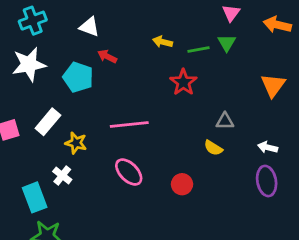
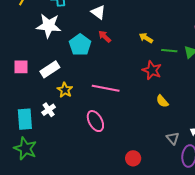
red star: (183, 82) -> (152, 70), turned -30
gray triangle: (225, 121) -> (173, 138), moved, turned 32
yellow semicircle: (213, 148) -> (162, 101), moved
red circle: (182, 184) -> (133, 158), moved

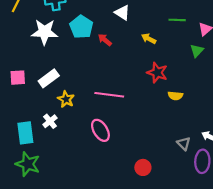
white triangle: (98, 12) -> (122, 13), moved
cyan pentagon: (80, 45) -> (81, 27), moved
green line: (169, 51) -> (177, 20), moved
yellow semicircle: (162, 101) -> (175, 96), moved, turned -40

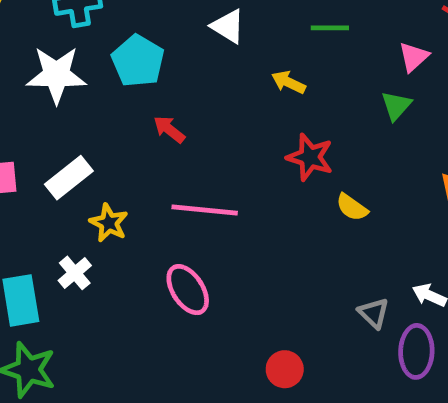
green line: (177, 20) -> (330, 28), moved
red arrow: (105, 40) -> (169, 129), moved
yellow semicircle: (175, 96) -> (352, 207), turned 32

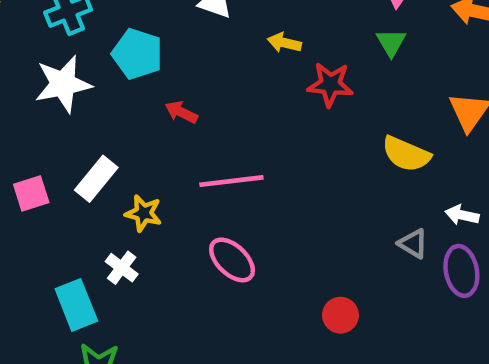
red star: (310, 157) -> (330, 84), moved
yellow semicircle: (352, 207) -> (406, 154), moved, size x1.5

